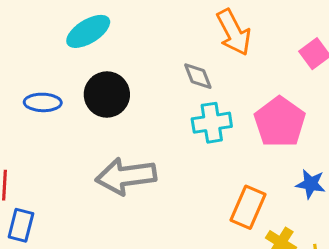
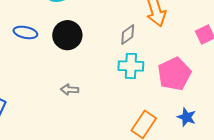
gray diamond: (198, 76) -> (128, 35), turned 65
gray arrow: (126, 176) -> (70, 90), size x0.5

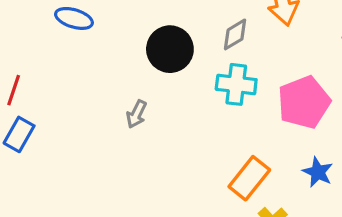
black circle: (67, 35) -> (170, 49), moved
gray arrow: (70, 90) -> (136, 114), turned -72

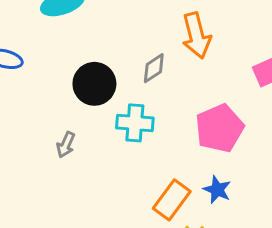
cyan cross: (236, 84) -> (135, 123), moved
blue star: (318, 172) -> (217, 190), moved

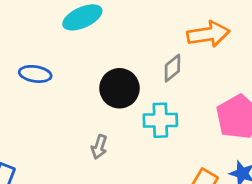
orange arrow: (196, 35) -> (208, 34), turned -78

